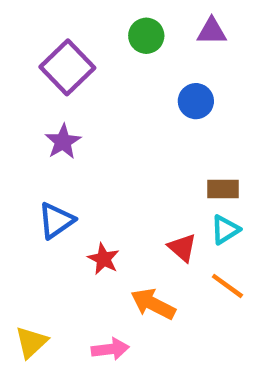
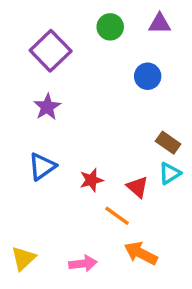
brown rectangle: (223, 189) -> (168, 143), turned 35
red star: (103, 259) -> (91, 180), moved, turned 30
orange line: (227, 286) -> (117, 216), moved
orange arrow: (153, 304) -> (141, 253), moved

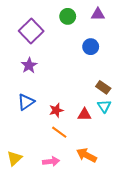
cyan triangle: (170, 173) -> (104, 106), turned -32
red triangle: (137, 187) -> (84, 114), turned -40
orange line: (117, 216) -> (59, 132), moved

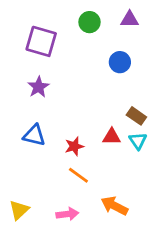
purple square: (31, 31) -> (41, 41), turned -30
blue triangle: (26, 102) -> (34, 135), turned 48
red triangle: (84, 114) -> (112, 137), moved

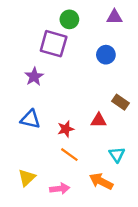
green circle: (90, 22) -> (69, 19), moved
purple square: (41, 41) -> (54, 44), moved
cyan triangle: (138, 141) -> (117, 155), moved
yellow triangle: (19, 210) -> (27, 178), moved

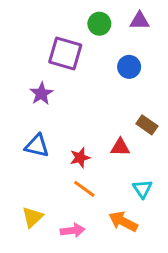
green circle: (69, 19) -> (99, 24), moved

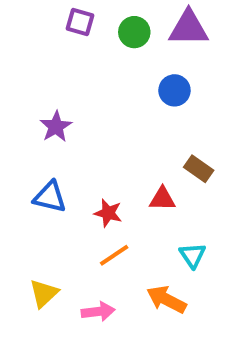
purple triangle: (140, 21) -> (189, 28), size x1.5
purple square: (65, 53) -> (80, 22), moved, size x0.6
red star: (80, 158) -> (108, 213), turned 30
orange line: (84, 189) -> (114, 255), turned -70

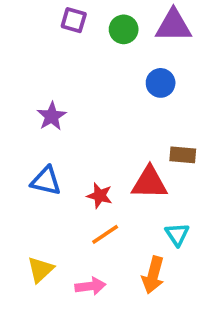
brown rectangle: (199, 169) -> (183, 155), turned -30
red triangle: (162, 199) -> (149, 183), size x1.5
orange arrow: (166, 299) -> (153, 275), turned -102

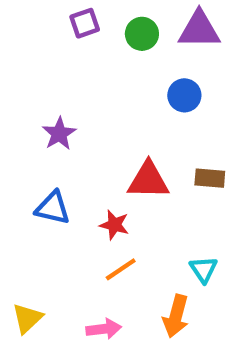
purple square: (74, 20) -> (85, 23), turned -35
red triangle: (149, 183) -> (148, 180), moved
yellow triangle: (40, 270) -> (27, 318), moved

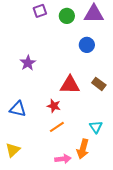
brown rectangle: (210, 178) -> (99, 84), turned 32
blue triangle: (53, 208) -> (18, 109), moved
pink arrow: (104, 329) -> (63, 159), moved

